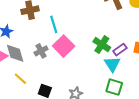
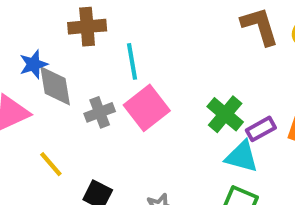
gray diamond: (15, 53) -> (55, 86), moved
cyan triangle: (112, 64) -> (242, 157), turned -48

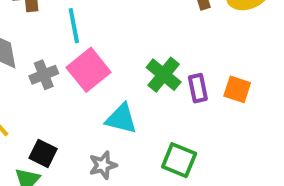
purple rectangle: (261, 129) -> (198, 88), turned -72
cyan triangle: (242, 157) -> (121, 119), moved

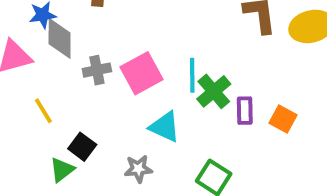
cyan line: (74, 26) -> (192, 75), moved

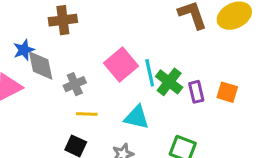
pink square: (142, 73) -> (121, 64), moved
yellow line: (43, 111) -> (87, 114), moved, turned -45

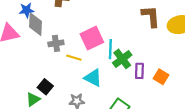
yellow line: (87, 114) -> (74, 58), moved

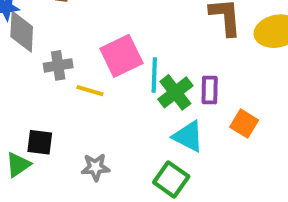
purple rectangle: (139, 71) -> (210, 90), moved
cyan triangle: (93, 78) -> (188, 136), moved
black square: (45, 87) -> (40, 142), turned -32

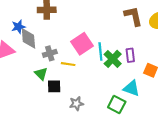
cyan triangle: (188, 136) -> (132, 88), moved
black square: (40, 142) -> (54, 86), moved
green triangle: (18, 165) -> (41, 74), moved, turned -32

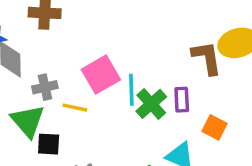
brown L-shape: (133, 16) -> (207, 58), moved
green triangle: (41, 74) -> (28, 121), size x1.5

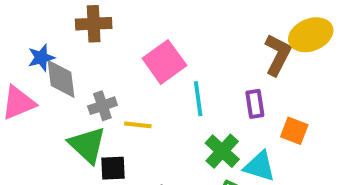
brown L-shape: (207, 58) -> (278, 55), turned 42
pink square: (101, 75) -> (164, 62), moved
green cross: (151, 104) -> (222, 151), moved

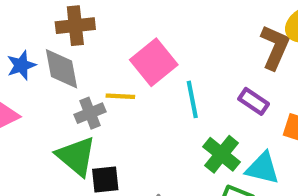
gray diamond: (61, 79) -> (62, 69), moved
purple rectangle: (255, 104) -> (254, 101), turned -44
yellow line: (138, 125) -> (120, 96), moved

